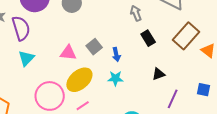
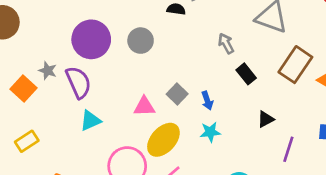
cyan triangle: (26, 58) -> (90, 121), turned 30

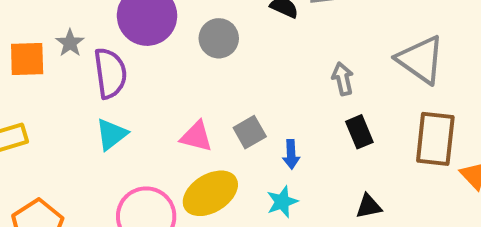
brown rectangle: (295, 65) -> (435, 139), turned -44
orange square: (23, 89) -> (27, 59), turned 30
cyan triangle: (90, 121) -> (111, 134), turned -30
cyan star: (210, 132) -> (282, 202), turned -30

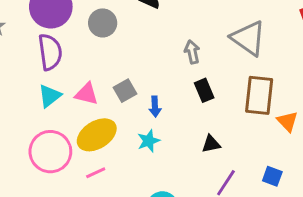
purple semicircle: (110, 73) -> (50, 52), moved
cyan triangle: (111, 134) -> (50, 96), moved

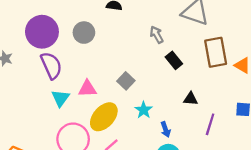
gray square: (125, 91) -> (126, 81), moved
blue arrow: (155, 107) -> (166, 129), moved
black triangle: (211, 144) -> (191, 99), turned 32

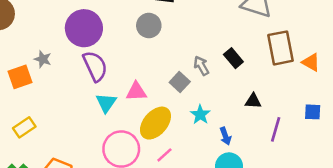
gray circle: (84, 33) -> (149, 25), moved
gray arrow: (157, 35) -> (201, 66), moved

